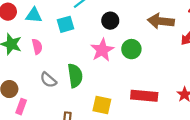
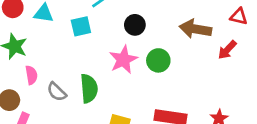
pink semicircle: (37, 47) -> (31, 75), moved

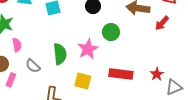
pink star: (123, 60) -> (88, 49), moved
gray semicircle: (57, 92) -> (33, 66), moved

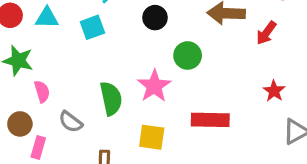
red star: (157, 74) -> (274, 91), moved

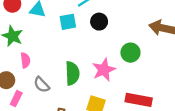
black circle: (155, 18) -> (99, 22), moved

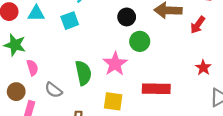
black circle: (99, 22) -> (127, 17), moved

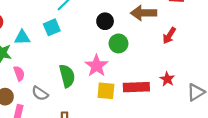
cyan triangle: (36, 13) -> (22, 37), moved
red arrow: (198, 25) -> (169, 36), moved
red star: (203, 68) -> (167, 79), moved
yellow square: (113, 101) -> (106, 91), moved

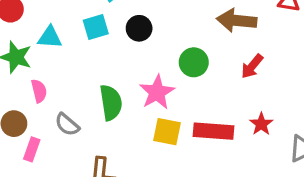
black circle: (105, 21) -> (139, 28), moved
red arrow: (169, 36) -> (252, 66), moved

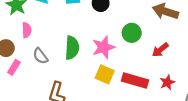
red arrow: (252, 66) -> (160, 50), moved

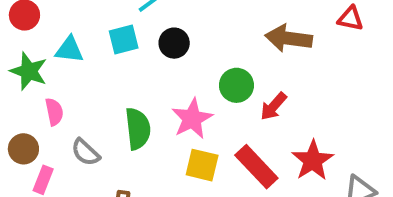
red arrow: (160, 50) -> (273, 106), moved
red rectangle: (135, 80) -> (256, 167), turned 40
red star: (167, 82) -> (313, 160), size x1.5

